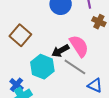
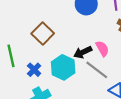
pink semicircle: (79, 46) -> (102, 49), size x0.7
blue cross: (16, 85) -> (34, 70), moved

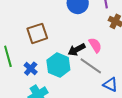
brown square: (43, 33) -> (37, 33), turned 30

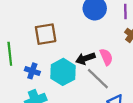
blue cross: (31, 69) -> (32, 71), turned -32

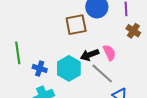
brown square: (46, 34) -> (76, 25), moved

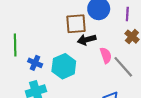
black arrow: (90, 55) -> (87, 40), moved
gray line: (102, 74) -> (123, 67), moved

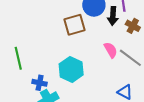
black arrow: (87, 40) -> (113, 16), moved, turned -60
blue cross: (35, 63) -> (40, 83), moved

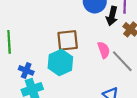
brown square: (75, 25) -> (68, 40), moved

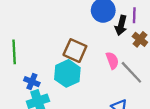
brown square: (68, 40) -> (75, 51), turned 30

